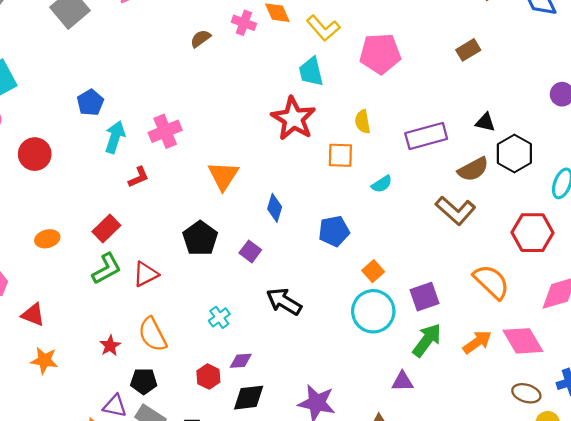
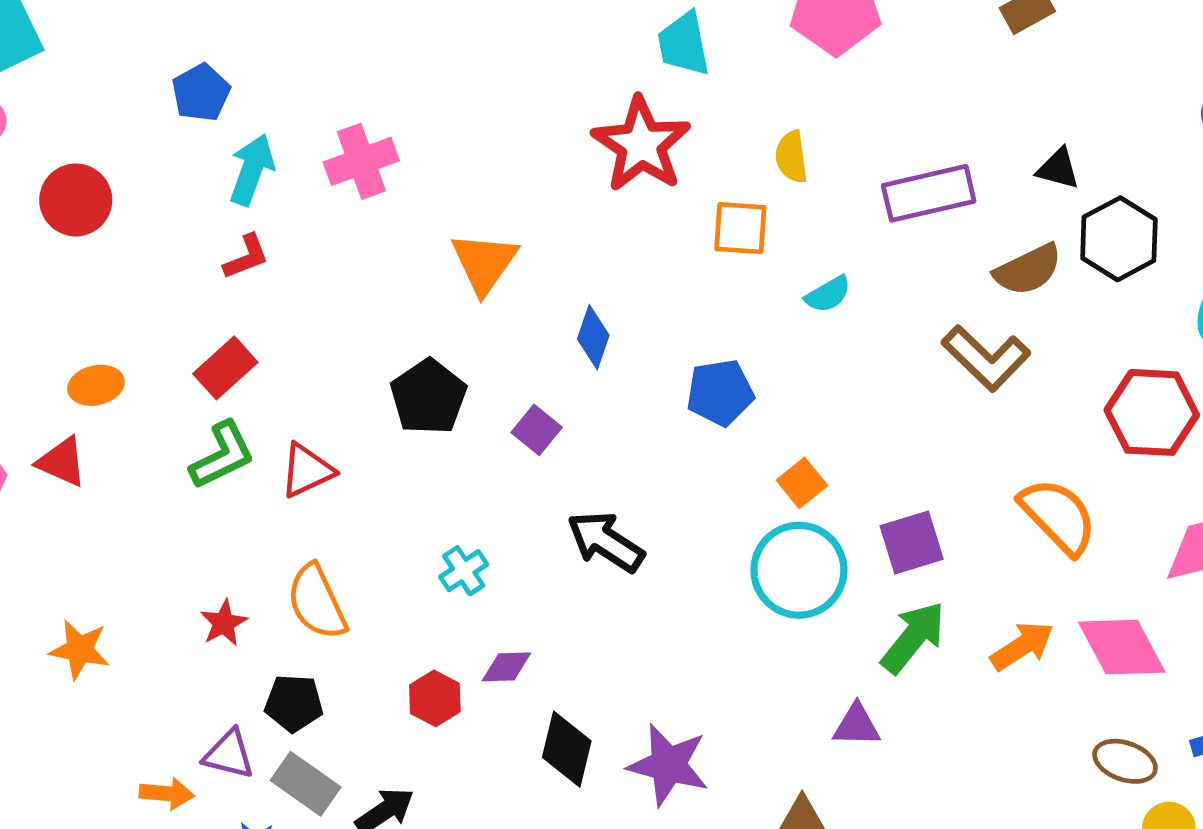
red L-shape: (139, 177) -> (246, 257), moved
red triangle: (33, 315) -> (62, 462), moved
black diamond: (249, 398) -> (567, 749), moved, turned -72

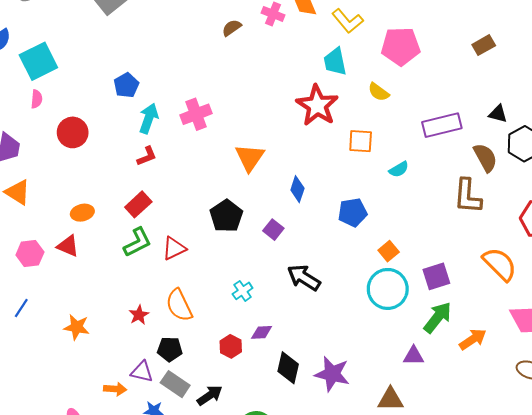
yellow semicircle: (791, 157) -> (378, 92), moved, turned -45
brown semicircle: (1028, 270) -> (485, 158), turned -92
brown L-shape: (986, 358) -> (468, 196), turned 51
orange arrow: (1022, 646) -> (473, 339), moved

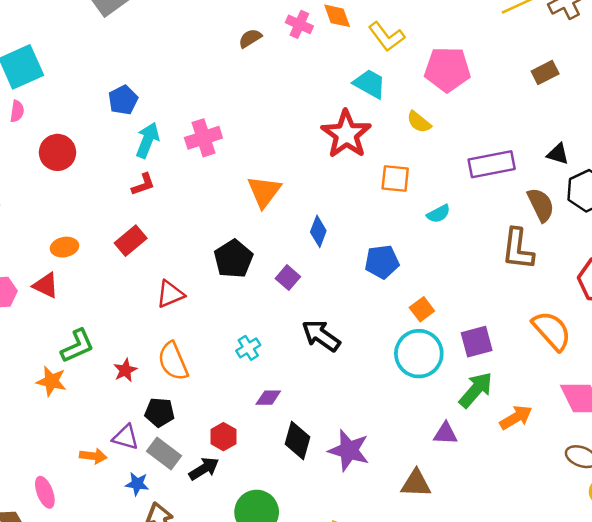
cyan trapezoid: (335, 62) -> (370, 84), turned 128
green L-shape: (137, 242) -> (77, 346), moved
red hexagon: (231, 346) -> (223, 437), moved

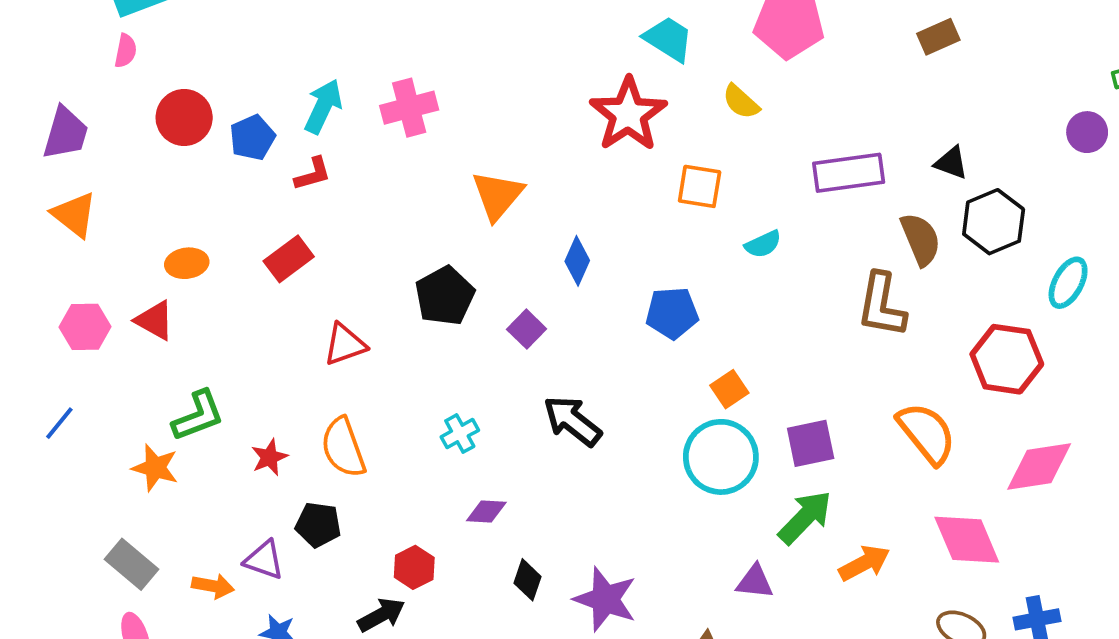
blue pentagon: (123, 100) -> (252, 138), moved
black diamond: (298, 441) -> (527, 580), size x0.7
gray rectangle: (164, 454) -> (132, 564), moved

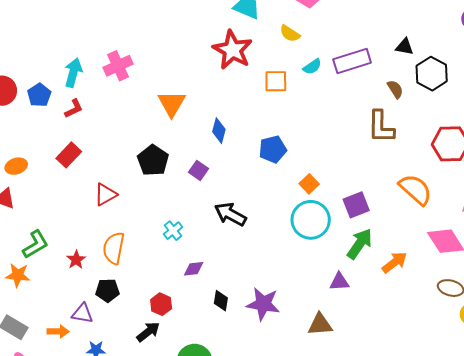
brown semicircle: (921, 239) -> (395, 89), size x0.7
cyan semicircle: (763, 244) -> (312, 67), moved
orange semicircle: (343, 448) -> (114, 248), turned 40

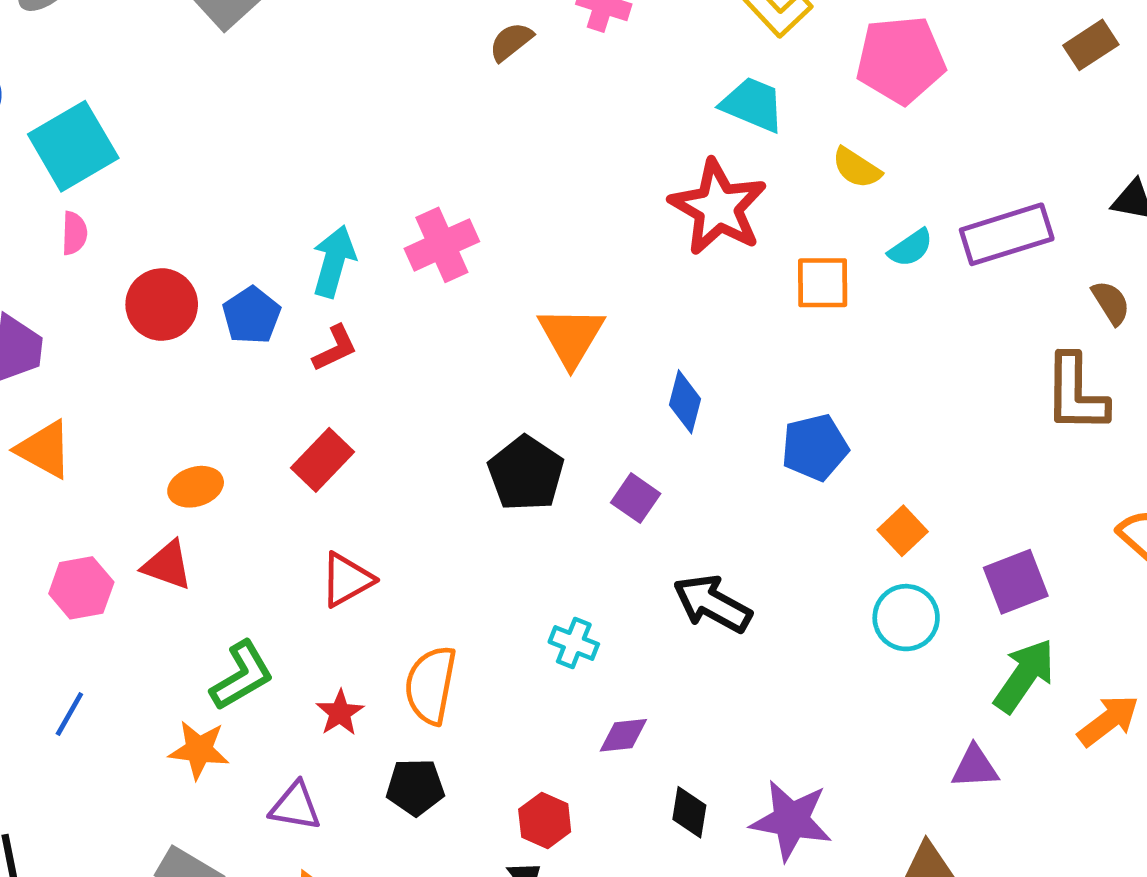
red triangle: (105, 194) -> (347, 580), moved
cyan circle: (311, 220) -> (906, 618), size x0.7
cyan cross: (173, 231) -> (574, 643), turned -30
purple triangle: (82, 313) -> (295, 806), moved

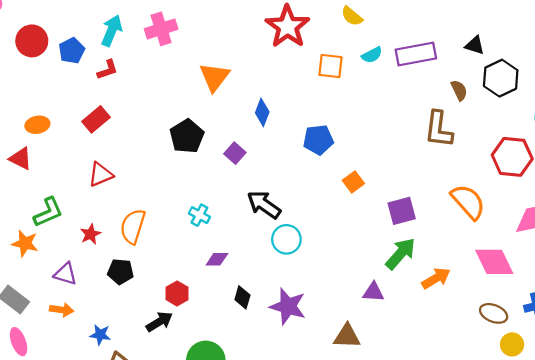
cyan circle: (906, 618) -> (286, 239), moved

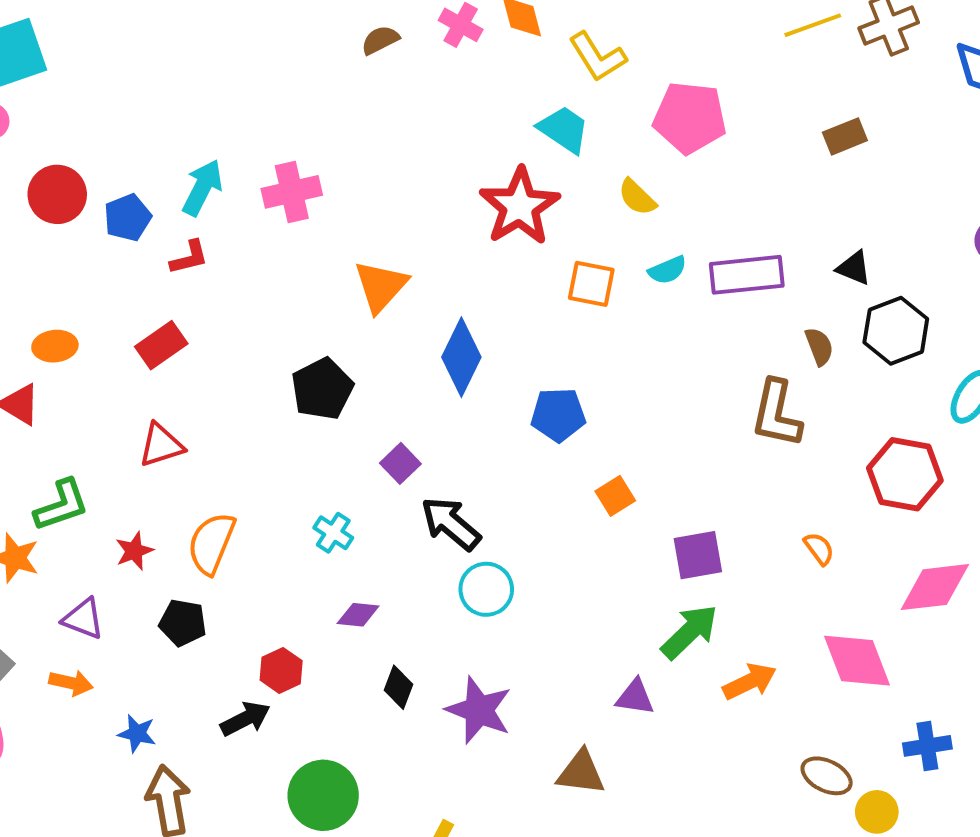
blue diamond: (262, 112) -> (461, 357), size x1.5
purple square: (235, 153) -> (400, 463), moved
orange semicircle: (468, 202) -> (819, 549), size x0.5
brown ellipse: (494, 313) -> (827, 776), moved

